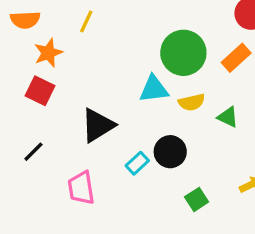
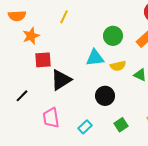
yellow line: (86, 22) -> (64, 17), moved
green circle: (183, 53) -> (113, 36), size x0.7
red square: (40, 91) -> (43, 60), moved, turned -30
cyan rectangle: (137, 163) -> (85, 127), moved

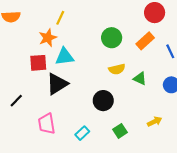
orange star: (31, 36) -> (48, 38), moved
cyan triangle: (95, 58) -> (64, 57), moved

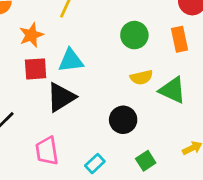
orange star: (48, 38) -> (31, 35), moved
orange rectangle: (145, 41) -> (180, 39), turned -60
green triangle: (140, 79) -> (173, 90), size x1.5

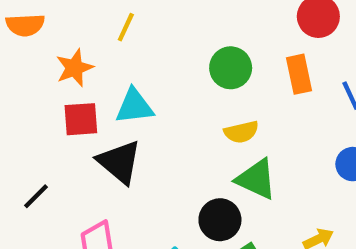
green triangle: (173, 90) -> (256, 179), moved
black triangle: (61, 97) -> (119, 162), turned -48
black circle: (123, 120) -> (220, 220), moved

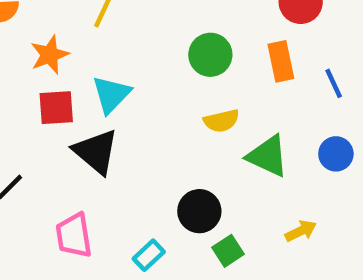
cyan triangle: (134, 106) -> (111, 94), turned -39
green triangle: (256, 179) -> (268, 156), moved

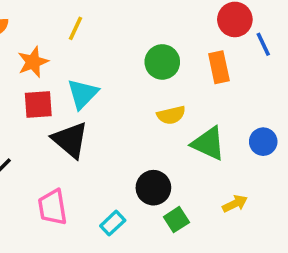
blue line: (334, 83) -> (263, 44), moved

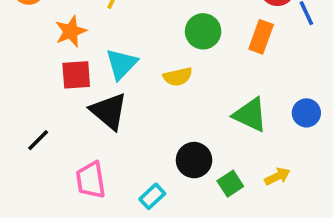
orange rectangle: (219, 67) -> (261, 37), turned 32
yellow semicircle: (171, 115) -> (178, 77), moved
green square: (176, 220) -> (230, 184), moved

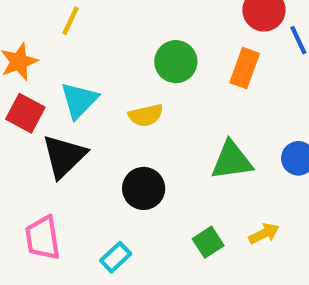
red square: (76, 75) -> (25, 113), turned 32
black triangle: (109, 111) -> (64, 156), turned 36
green triangle: (250, 115) -> (232, 160), turned -33
black circle: (194, 160) -> (144, 188), moved

